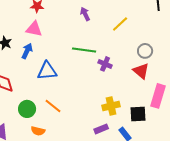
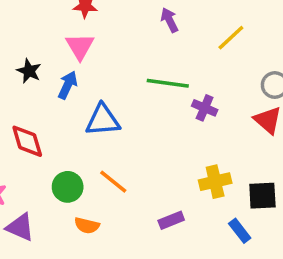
pink triangle: (34, 29) -> (80, 46), turned 48
purple rectangle: (101, 129) -> (171, 220), moved

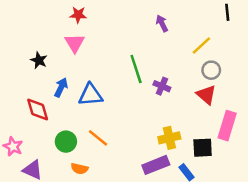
purple arrow: (169, 20) -> (162, 23), moved
yellow line: (231, 38) -> (201, 46), moved
green line: (168, 83) -> (136, 69), turned 64
blue arrow: (68, 85) -> (61, 87), moved
purple rectangle: (171, 220) -> (156, 165), moved, size x1.5

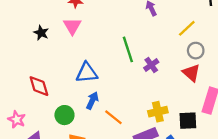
black star: (39, 60) -> (41, 33), moved
purple cross: (162, 86) -> (151, 65), turned 32
blue arrow: (61, 87) -> (92, 101), moved
orange line: (98, 138) -> (113, 117), moved

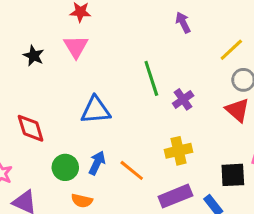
blue arrow: (92, 101) -> (97, 163), moved
yellow cross: (158, 112) -> (178, 151), moved

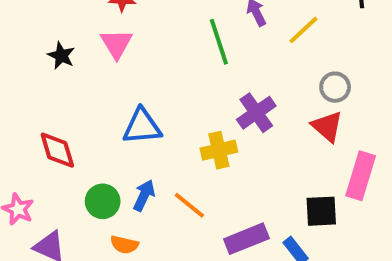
yellow line: (231, 50) -> (304, 30), moved
green line: (151, 78) -> (219, 42), moved
purple cross: (183, 99) -> (256, 113), size x1.4
yellow cross: (178, 151) -> (219, 150), moved

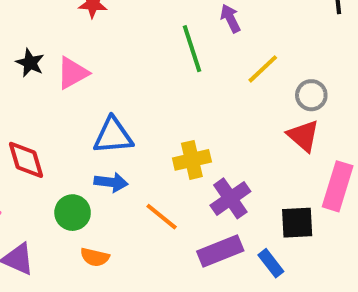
yellow line: (304, 30) -> (263, 69), moved
pink triangle: (116, 44) -> (73, 73), moved, turned 32
purple cross: (256, 113) -> (230, 198), moved
blue arrow: (144, 195) -> (111, 182), moved, turned 72

